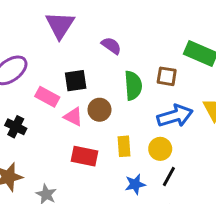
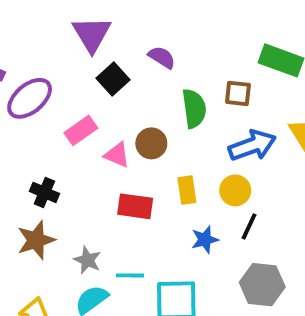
black square: (76, 81) -> (113, 79), moved, turned -30
pink rectangle: (47, 97) -> (81, 130), turned -60
black cross: (16, 127) -> (44, 192), moved

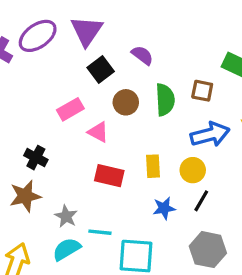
purple ellipse: (30, 98) -> (38, 36), moved
brown circle: (151, 143) -> (126, 102), moved

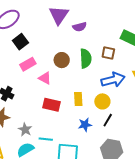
purple triangle: (87, 31) -> (59, 15), moved
purple semicircle: (142, 55) -> (80, 27), moved, turned 128
black square: (101, 69) -> (20, 42), moved

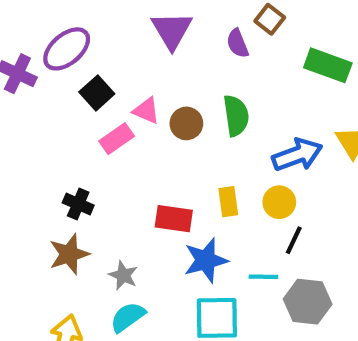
purple semicircle: (80, 27) -> (237, 43), moved, turned 88
brown square: (108, 53) -> (270, 19), moved, turned 32
pink triangle: (45, 78) -> (146, 111), moved
blue star: (85, 125) -> (206, 260), moved, size x1.5
cyan line: (46, 139) -> (263, 277), moved

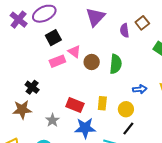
blue arrow: (297, 155) -> (140, 89), size x0.6
gray star: (123, 275) -> (52, 120), moved

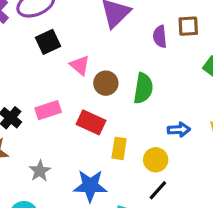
brown square: (142, 23) -> (188, 26), turned 32
pink rectangle: (57, 61) -> (48, 110), moved
red rectangle: (75, 105) -> (91, 122), moved

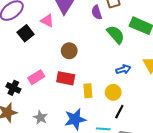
pink triangle: (80, 65) -> (47, 21), moved
green semicircle: (143, 88) -> (116, 35), moved, turned -36

